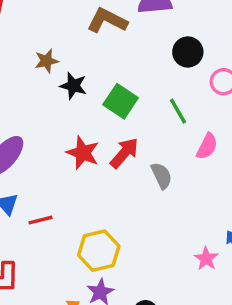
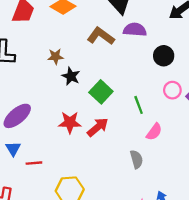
black circle: (188, 52) -> (164, 56), moved
red star: (83, 153) -> (70, 122), turned -30
gray semicircle: (161, 176) -> (136, 159), moved

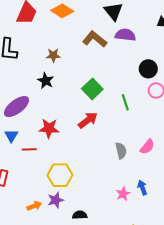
black circle: (164, 56) -> (148, 69), moved
black star: (71, 76) -> (46, 81), moved
red star: (70, 122) -> (49, 128), moved
pink semicircle: (154, 132) -> (147, 147), moved

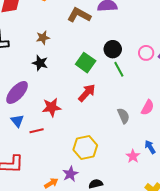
black circle: (148, 69) -> (113, 49), moved
yellow hexagon: (60, 175) -> (85, 148), moved

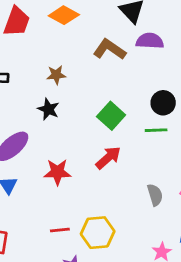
black circle: (113, 49) -> (163, 103), moved
green line: (119, 69) -> (156, 130), turned -70
red line: (37, 131) -> (60, 230), moved

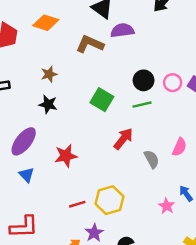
red arrow: (108, 158) -> (123, 139), moved

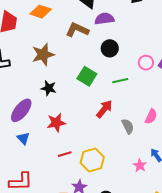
brown star: (49, 74) -> (43, 55), size x1.6
black circle: (144, 80) -> (110, 48), moved
black star: (48, 104) -> (49, 88), moved
red line: (77, 204) -> (65, 154), moved

